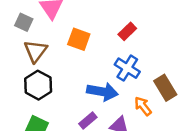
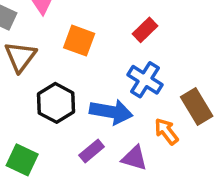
black hexagon: (38, 85) -> (56, 103), moved

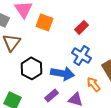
orange square: (79, 41) -> (44, 22), moved

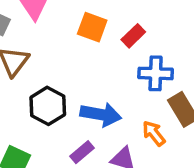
orange square: (44, 22) -> (92, 27), moved
blue cross: (82, 55) -> (156, 73), moved, turned -30

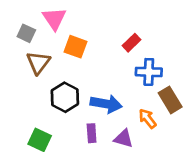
orange square: (92, 27) -> (76, 47), moved
purple rectangle: (82, 152) -> (92, 133), turned -54

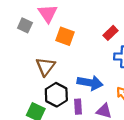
brown triangle: (38, 63) -> (46, 67), moved
black hexagon: (65, 97) -> (56, 95), moved

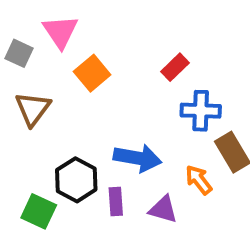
orange square: (65, 36) -> (92, 73), turned 30
brown triangle: (46, 67) -> (33, 109), moved

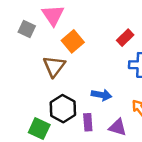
brown triangle: (33, 109) -> (54, 66), moved
blue arrow: (137, 158) -> (101, 95), size x0.7

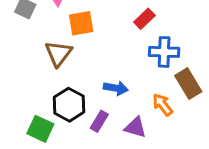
orange square: (73, 41) -> (81, 23), turned 30
purple rectangle: (88, 122) -> (99, 121), turned 35

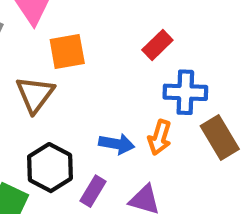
orange arrow: (163, 105) -> (160, 137), moved, turned -125

